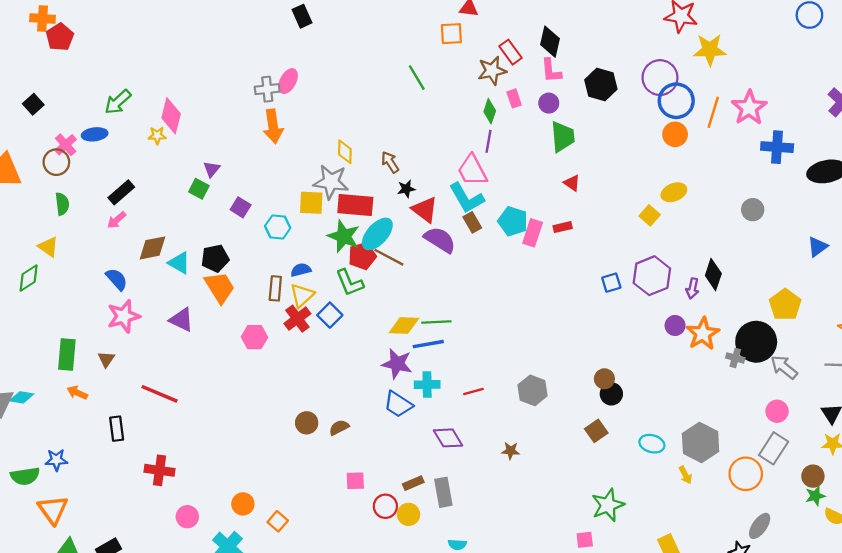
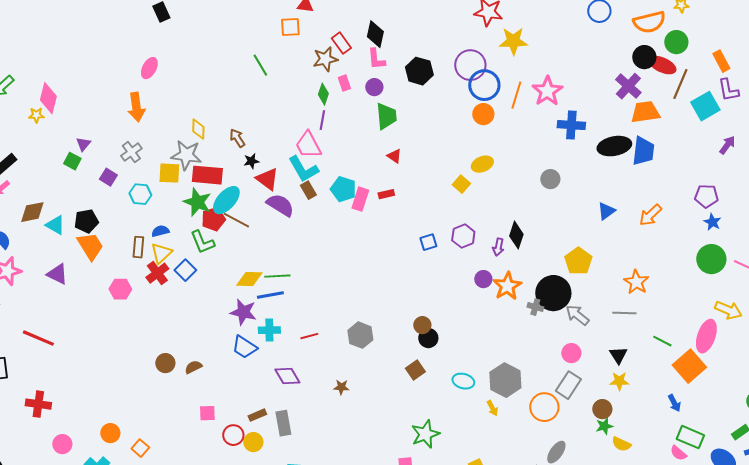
gray cross: (267, 89) -> (131, 152), moved, turned -30
purple hexagon: (652, 276) -> (463, 236), size x0.7

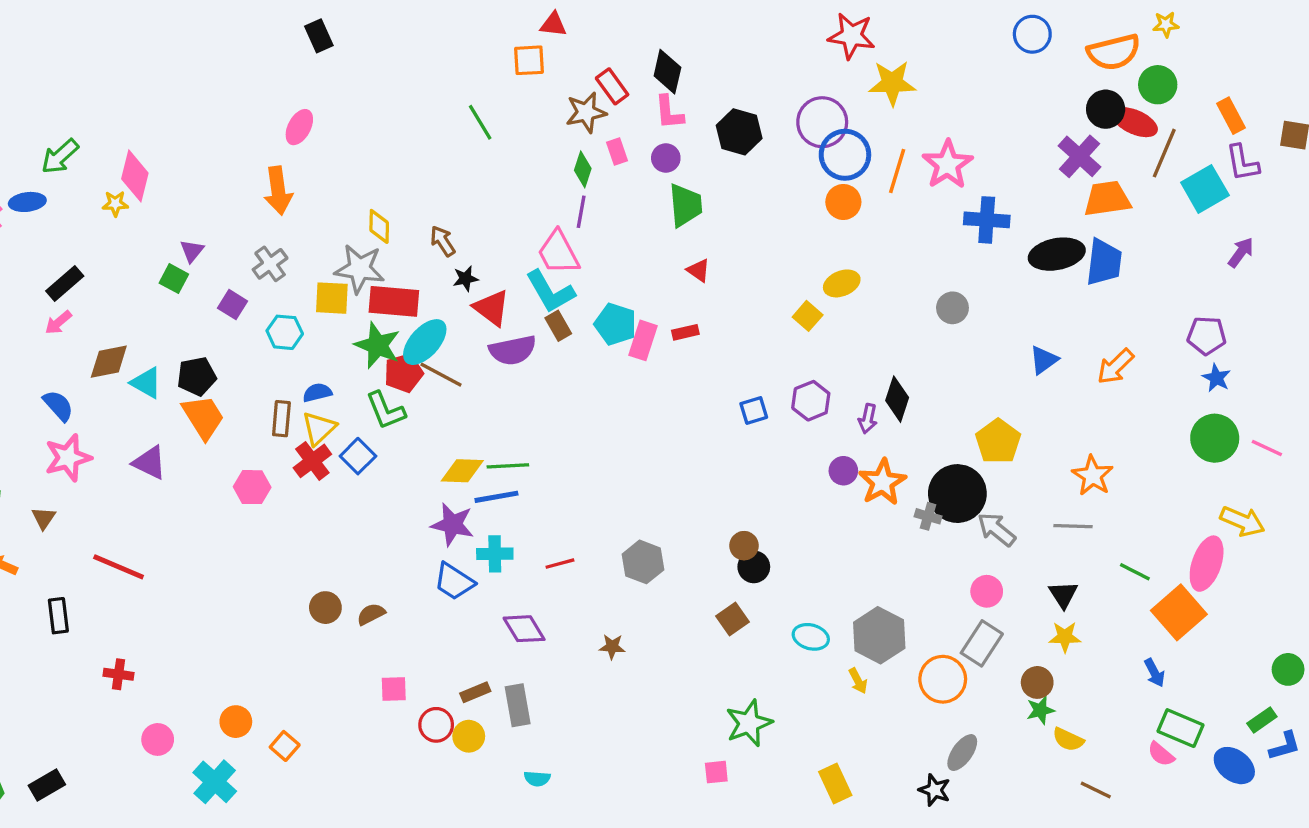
purple semicircle: (280, 205) -> (513, 350), turned 136
red cross: (38, 404) -> (119, 674), size x0.7

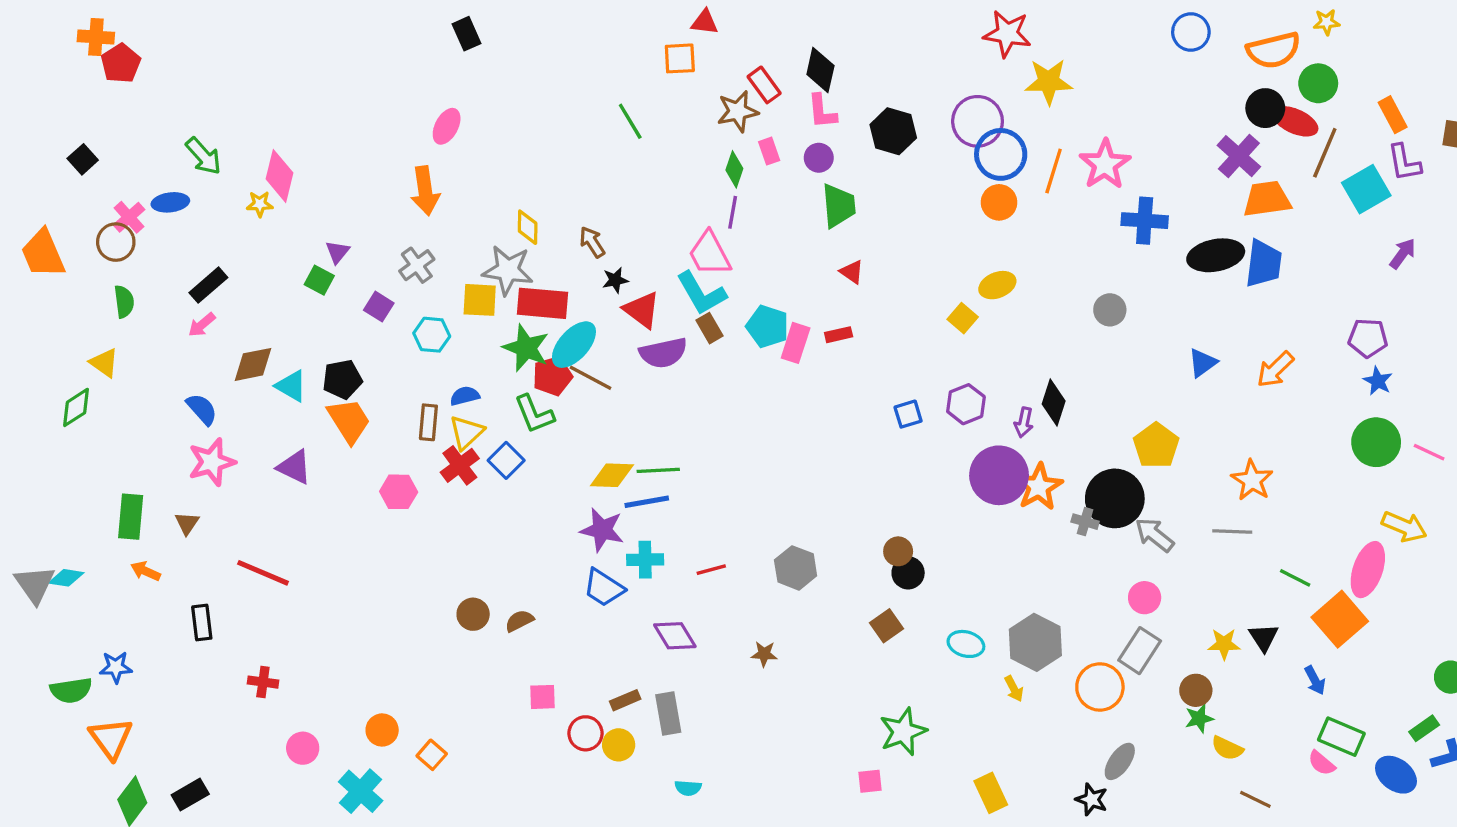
green arrow: (60, 156) -> (203, 156), turned -90
purple circle: (843, 471) -> (999, 475), size x2.0
black triangle: (1063, 595) -> (1264, 637), moved

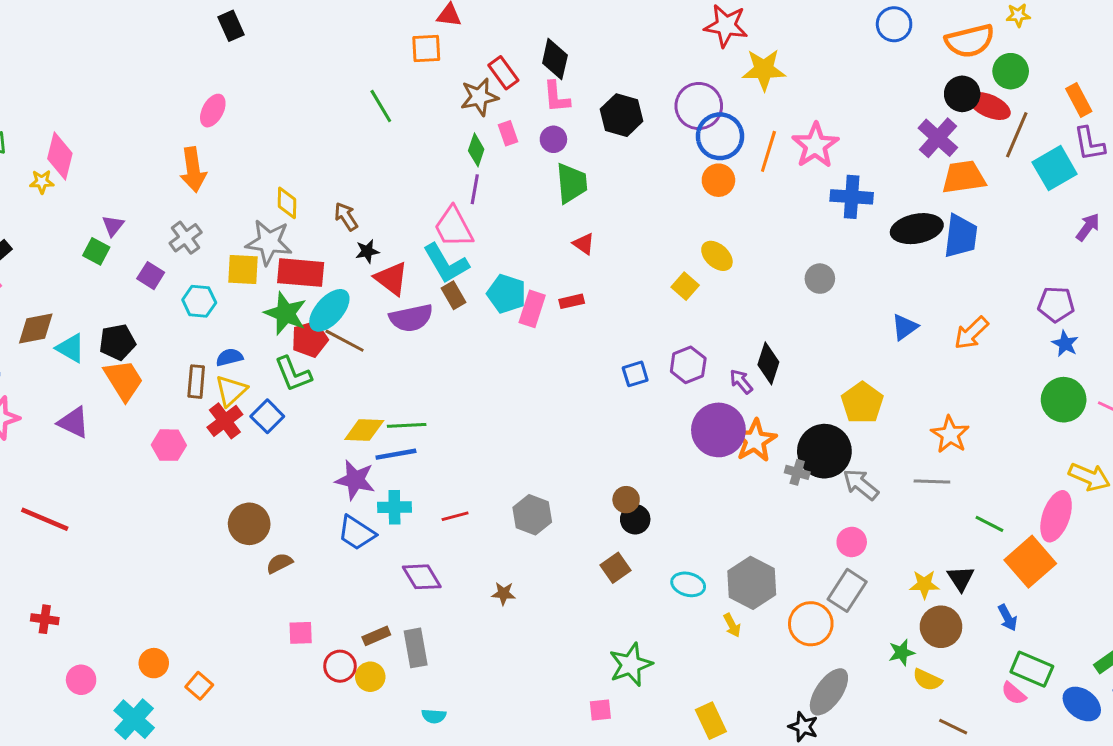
yellow ellipse: (997, 285) -> (717, 256), turned 64
purple arrow: (1024, 422) -> (741, 382), turned 128
brown circle: (473, 614) -> (249, 524), moved, size x1.4
brown circle: (1196, 690) -> (941, 627), moved, size x1.4
gray ellipse: (1120, 761) -> (829, 692), size x1.4

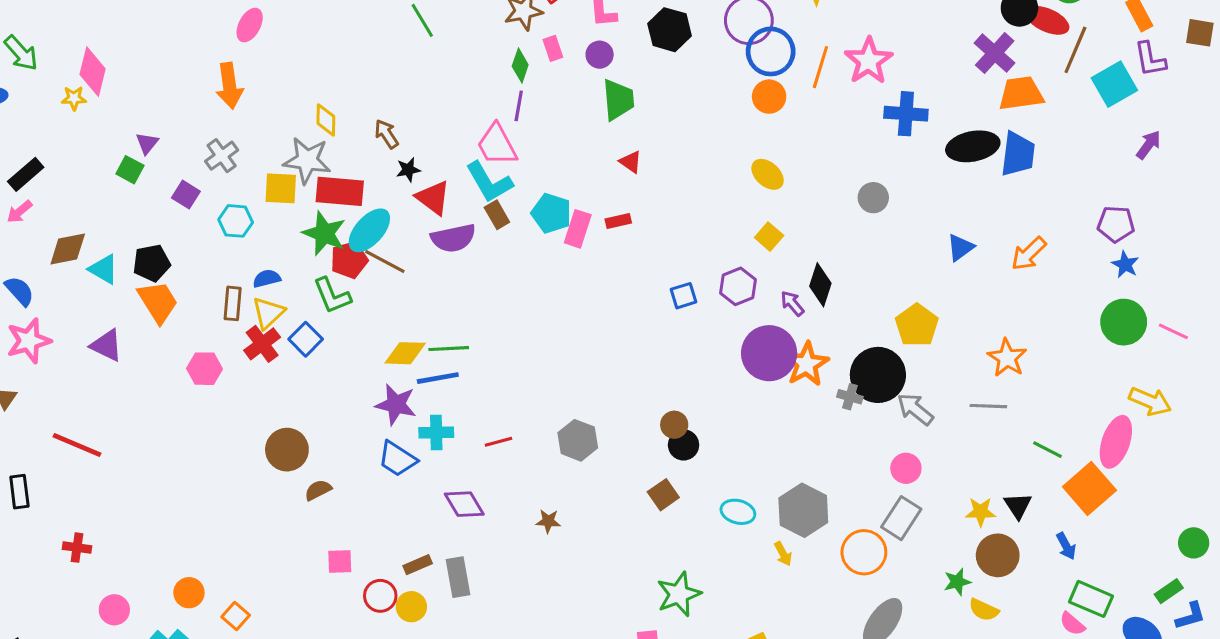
yellow square: (685, 286) -> (769, 237), moved

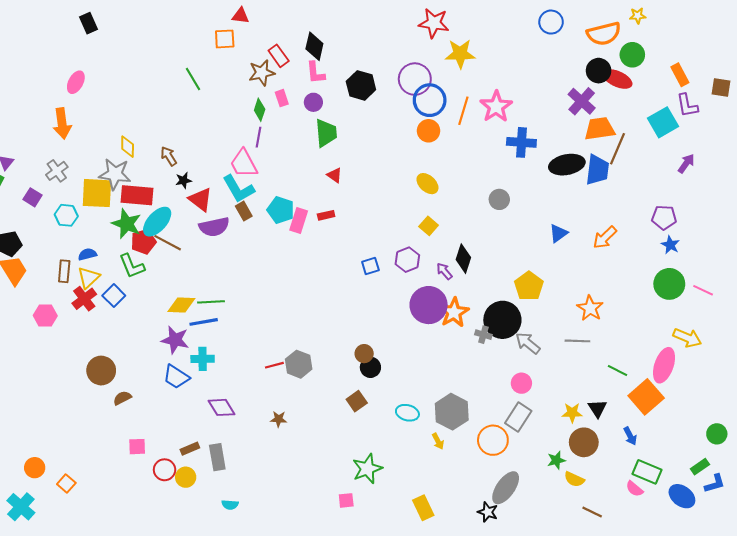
brown line: (1075, 50) -> (618, 149), moved
yellow square: (281, 188) -> (97, 193), size x1.4
red line: (498, 442) -> (274, 365), moved

